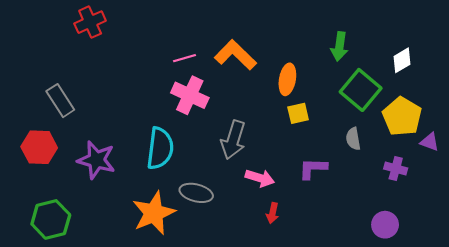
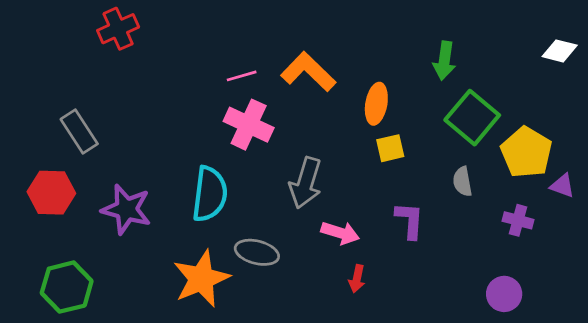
white diamond: (402, 60) -> (560, 51), moved, turned 45
purple L-shape: (313, 168) -> (410, 220), turned 92

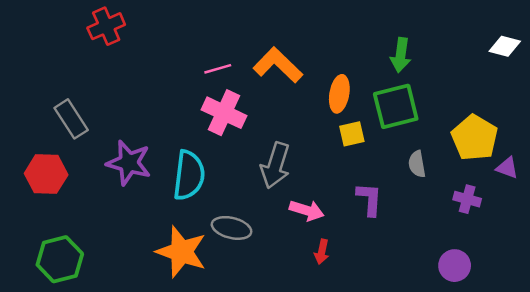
green square: (472, 118) -> (396, 106), moved, turned 36
purple star: (126, 209) -> (129, 163), moved
orange star: (201, 279) -> (181, 252), turned -30

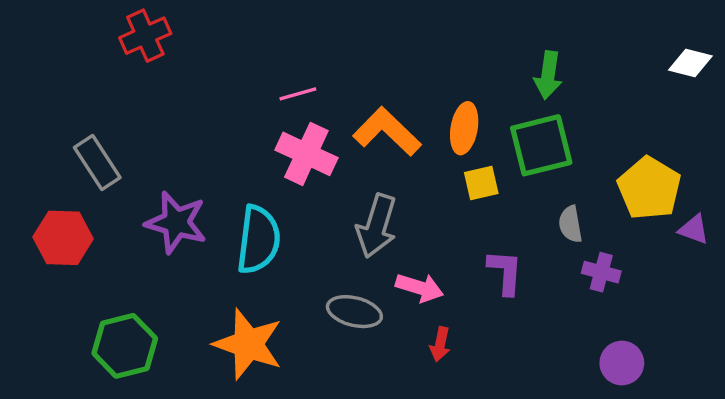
orange L-shape: (278, 65) -> (387, 132), moved
purple cross: (467, 199) -> (601, 272), moved
gray ellipse: (232, 228) -> (354, 312), moved
green hexagon: (60, 259) -> (125, 346), moved

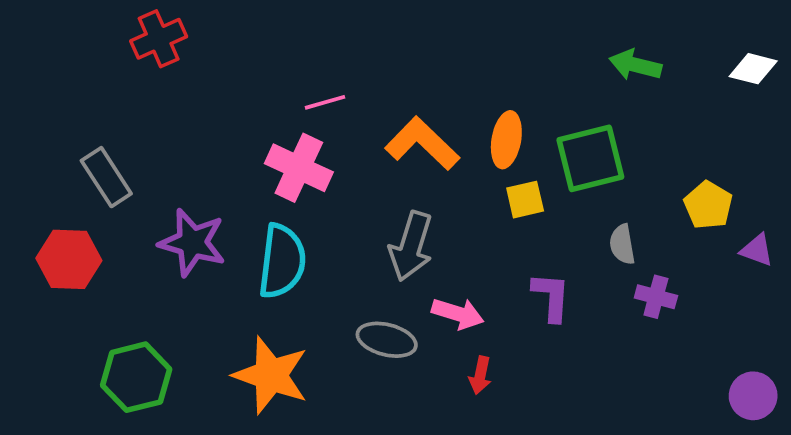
green arrow: (548, 75) -> (635, 65), moved, turned 96
pink cross: (306, 154) -> (299, 168), moved
yellow pentagon: (649, 188) -> (708, 205), size x0.7
purple circle: (622, 363) -> (753, 396), moved

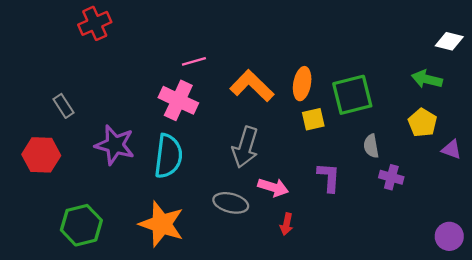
green arrow: (635, 65) -> (427, 79), moved
gray rectangle: (106, 177) -> (64, 106), size x0.7

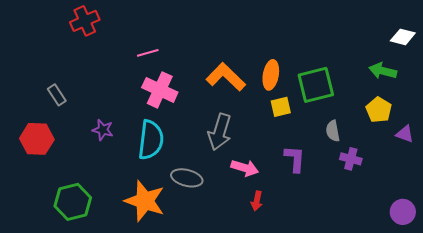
pink line: (194, 61) -> (148, 53), moved
purple star: (115, 145) -> (103, 130), size x0.6
gray ellipse: (231, 203) -> (187, 178), moved

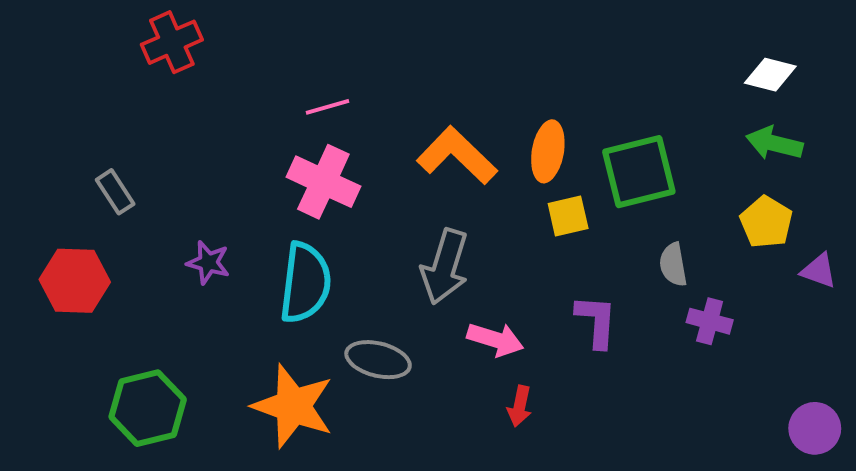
white diamond: (403, 37) -> (770, 75), moved
pink line: (148, 53) -> (327, 107), moved

